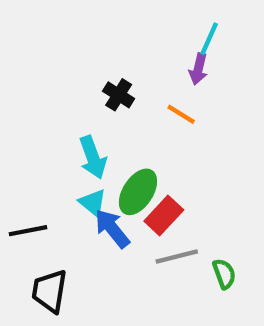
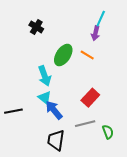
black cross: (119, 95) -> (36, 27), moved
green ellipse: (138, 192) -> (63, 55), moved
red rectangle: (164, 216) -> (90, 98), moved
black trapezoid: (50, 291) -> (56, 140), moved

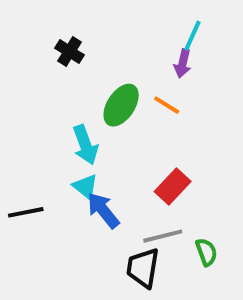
black trapezoid: (56, 140) -> (143, 268), moved

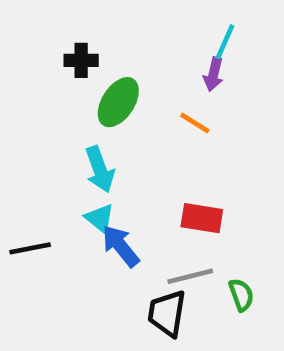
black cross: (69, 52) -> (81, 60), turned -32
green ellipse: (121, 105) -> (118, 102), moved
red rectangle: (173, 186) -> (202, 218), turned 56

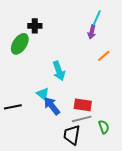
green ellipse: (118, 102) -> (20, 44), moved
orange line: (195, 123) -> (104, 56), moved, turned -72
cyan arrow: (100, 169) -> (59, 71), moved
red rectangle: (202, 218) -> (83, 105), moved

